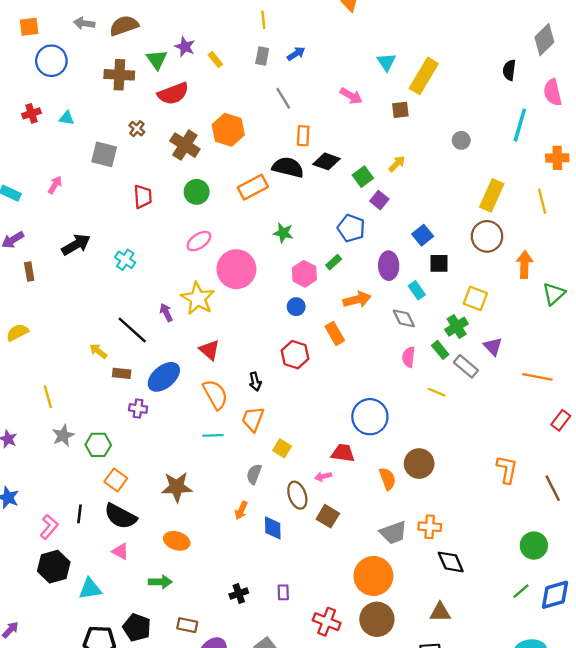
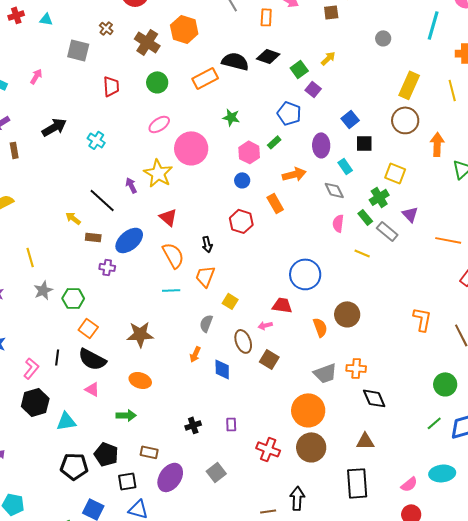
orange rectangle: (303, 136) -> (266, 17), moved

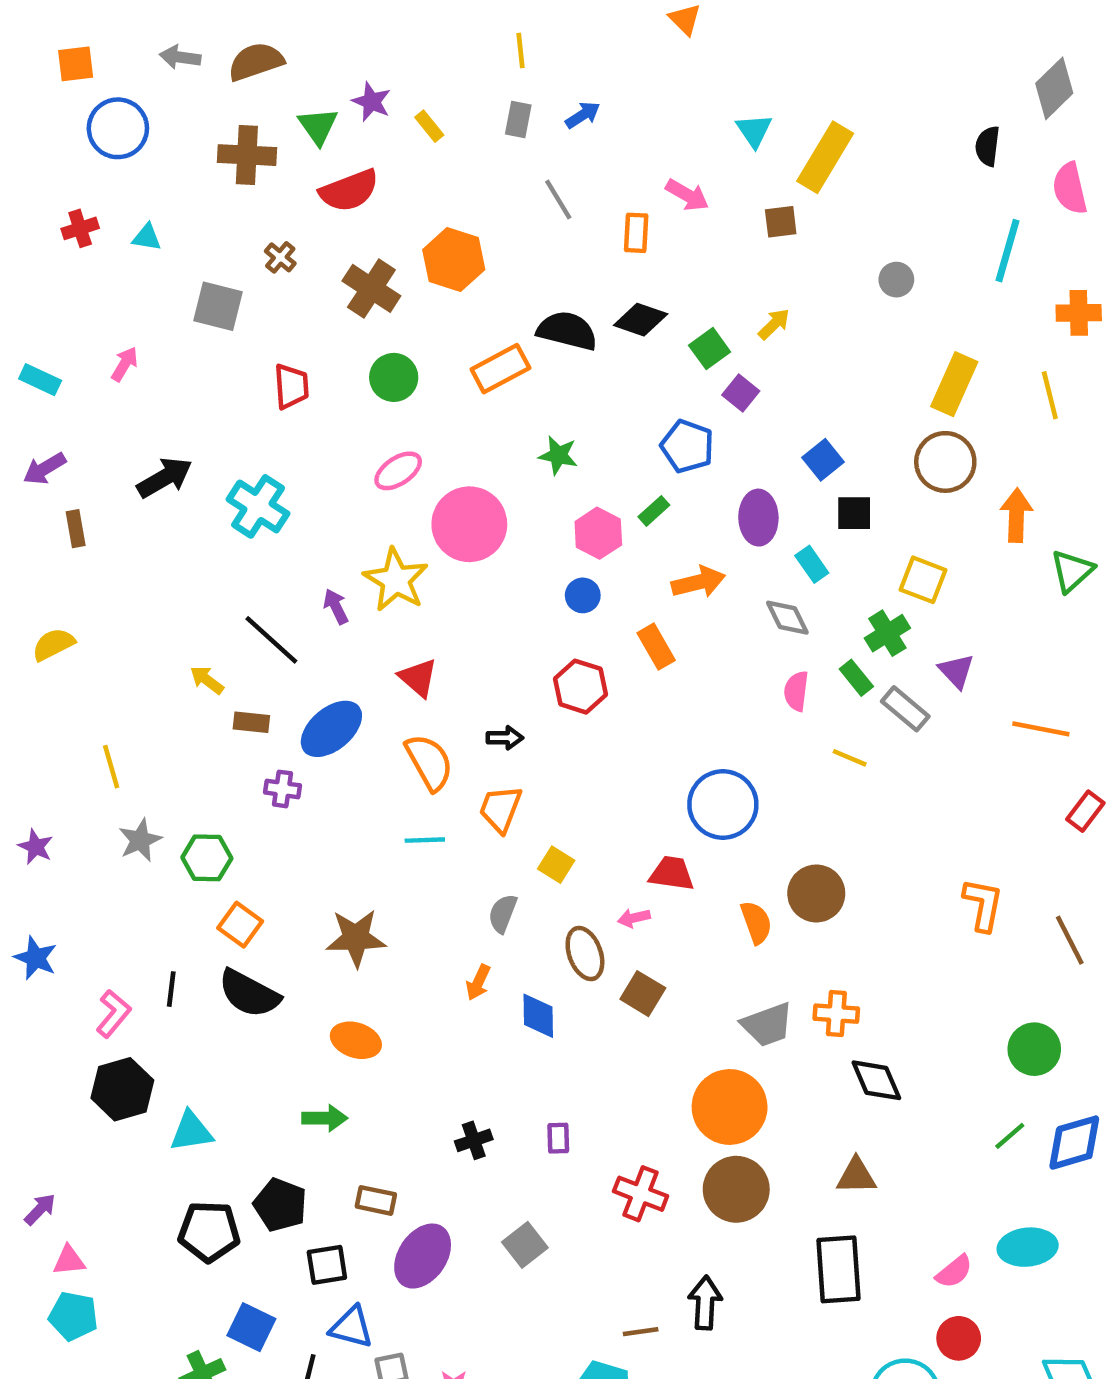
cyan cross: (96, 140) -> (258, 506), size x1.5
black arrow: (207, 244) -> (505, 738), turned -77
pink triangle: (92, 389) -> (69, 1260), moved, turned -35

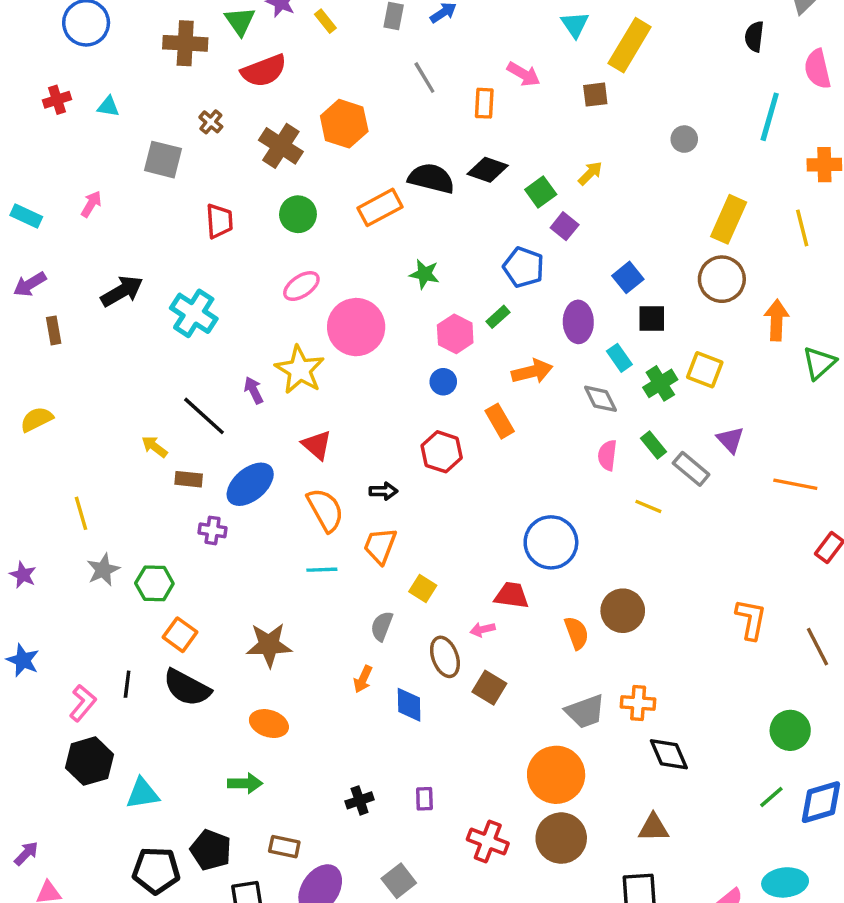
green cross: (887, 633) -> (660, 383), moved

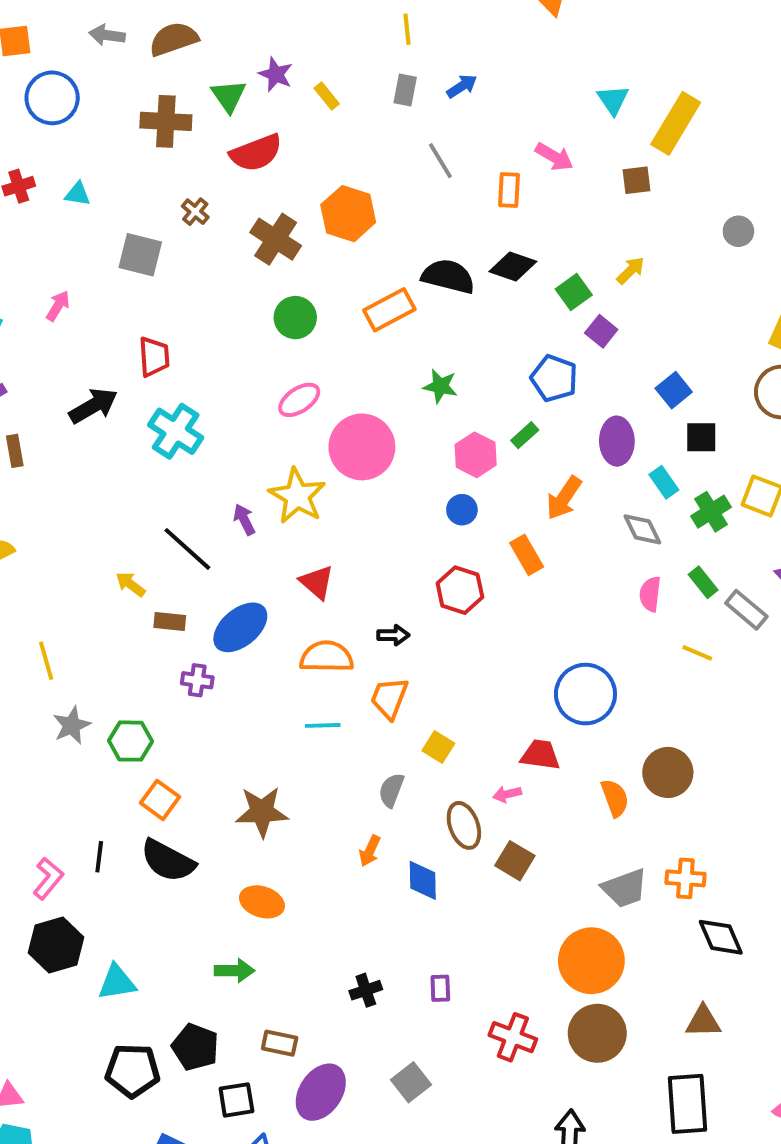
red trapezoid: (219, 221) -> (154, 357), moved
orange arrow: (532, 371) -> (564, 498), turned 138
orange semicircle: (325, 510) -> (327, 657), turned -60

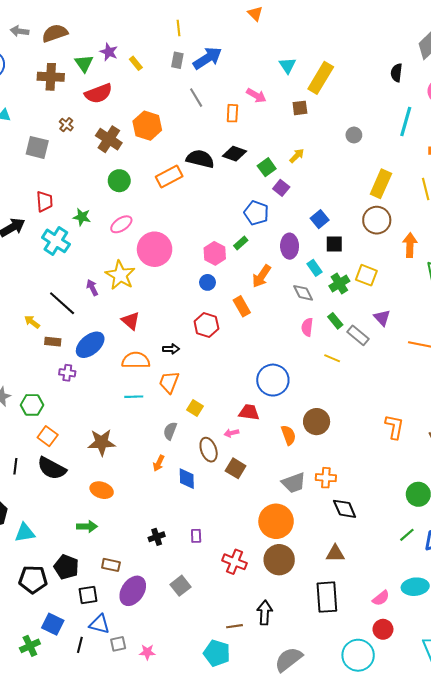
blue arrow: (462, 86) -> (207, 58), size x1.8
green star: (440, 386) -> (82, 217), moved

